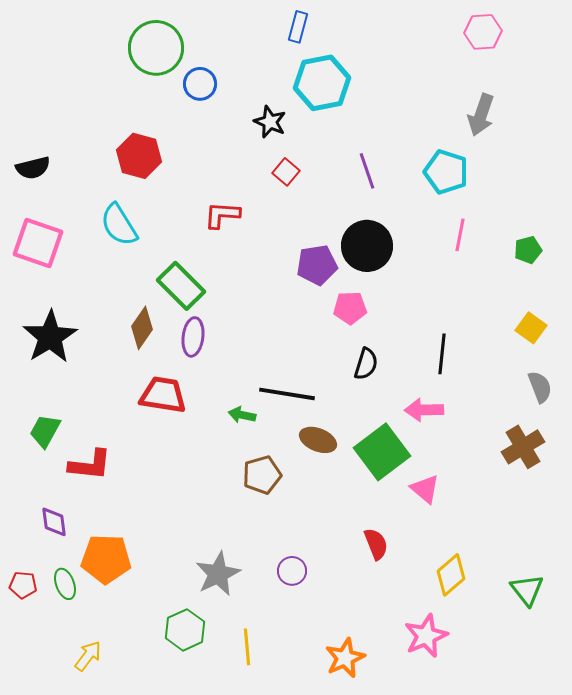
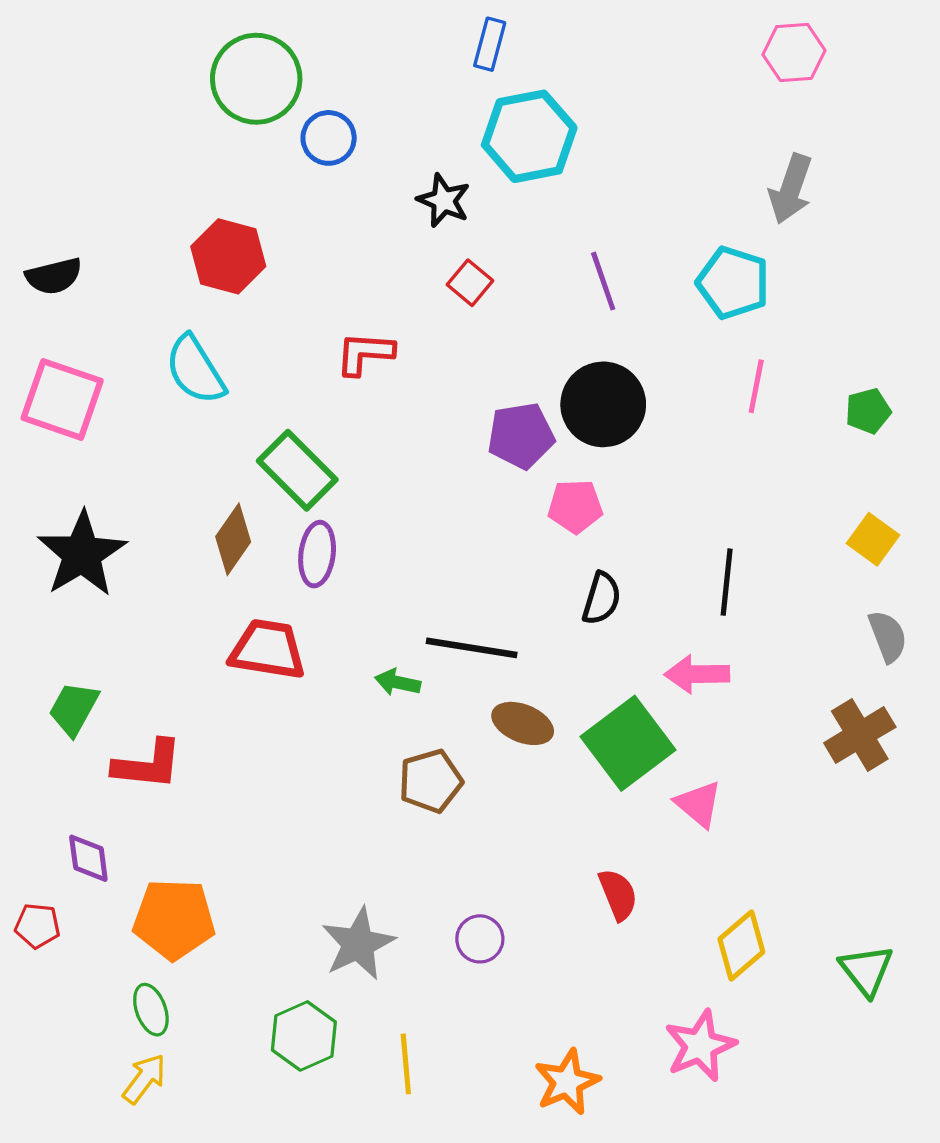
green ellipse: (65, 584) -> (151, 1010), moved
red pentagon: (23, 585) -> (37, 926), moved

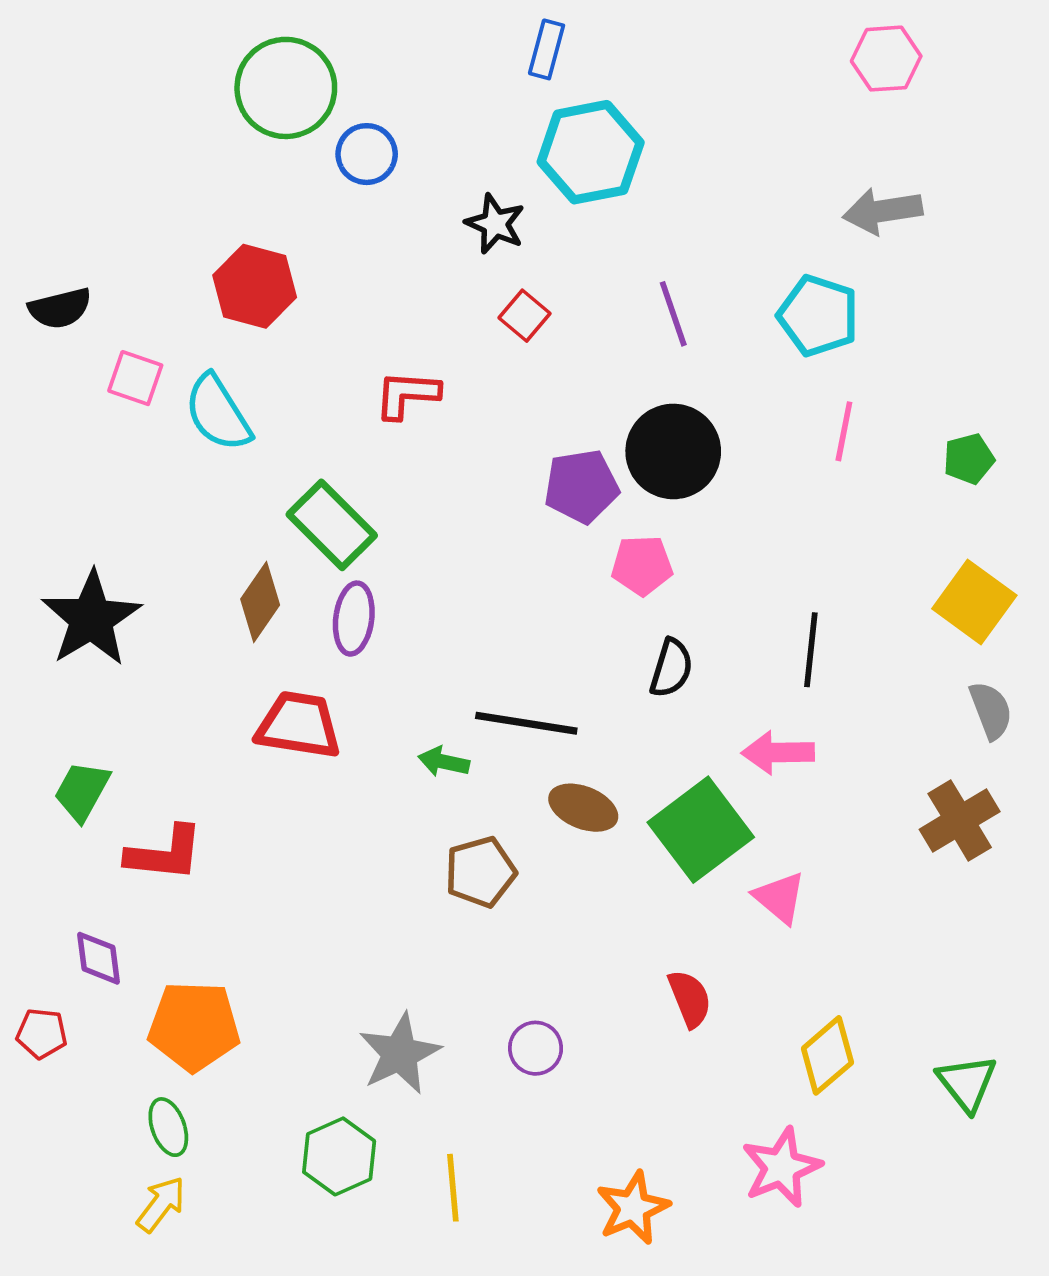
gray arrow: (791, 189) -> (883, 211), turned 62
pink square: (62, 399) -> (135, 378), moved, size x0.6
yellow square: (873, 539) -> (974, 602), size x1.4

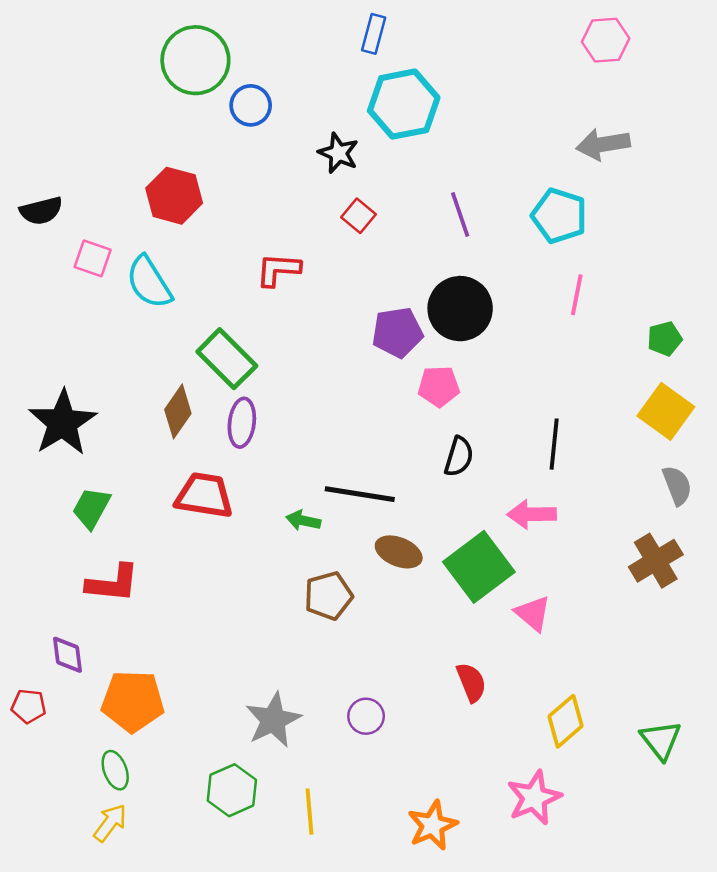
green pentagon: (969, 459) -> (665, 339), moved
green trapezoid: (82, 791) -> (91, 508), moved

